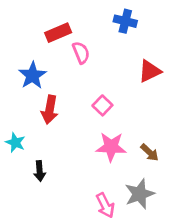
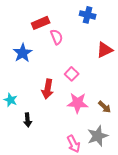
red arrow: (50, 110) -> (48, 89), moved

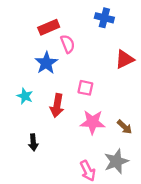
blue star: (23, 53) -> (46, 63), moved
pink square: (72, 74) -> (85, 88), turned -32
cyan star: (11, 100) -> (25, 96), moved

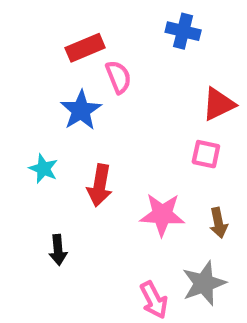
pink square: (85, 88) -> (206, 154), moved
brown arrow: (125, 127) -> (218, 223), turned 35

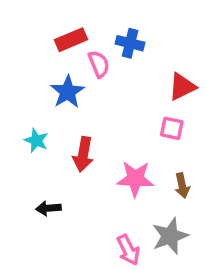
blue cross: (183, 31) -> (130, 43), moved
black arrow: (58, 250) -> (48, 208), turned 90

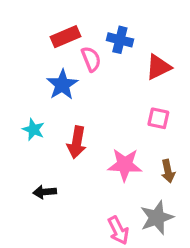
red triangle: (182, 87) -> (158, 67), moved

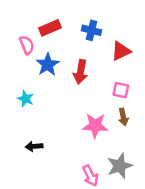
pink semicircle: (91, 59) -> (27, 45), moved
red arrow: (77, 142) -> (81, 72), moved
brown arrow: (168, 171) -> (123, 117), moved

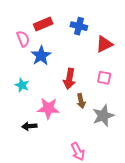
red arrow: (81, 72) -> (69, 79), moved
brown arrow: (123, 117) -> (81, 101), moved
pink star: (95, 126) -> (48, 108), moved
gray star: (120, 166) -> (103, 116), moved

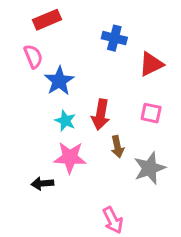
red rectangle: (43, 24) -> (47, 20), moved
cyan star: (22, 85) -> (65, 121), moved

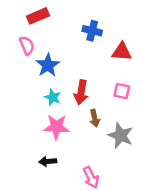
red triangle: (151, 64) -> (122, 52), turned 30
gray star: (150, 168) -> (121, 135), turned -30
black arrow: (42, 183) -> (48, 161), moved

